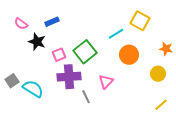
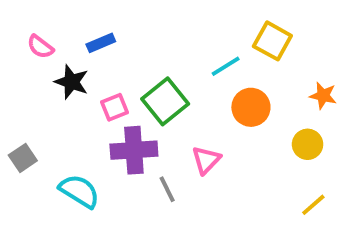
cyan semicircle: (33, 89) -> (79, 191), moved

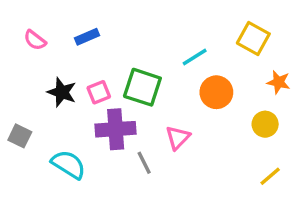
yellow square: (272, 41) -> (253, 38), moved
black star: (72, 82) -> (62, 92), moved
green square: (165, 101) -> (142, 87), turned -33
gray square: (23, 158) -> (20, 136), turned -30

